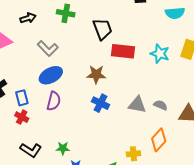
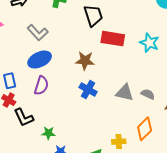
black L-shape: (31, 150) -> (24, 118), moved, turned 30

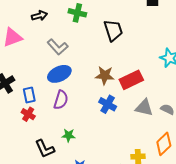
red rectangle: (113, 39) -> (131, 80), moved, turned -35
black L-shape: (24, 118) -> (45, 149), moved
green star: (48, 133) -> (68, 135), moved

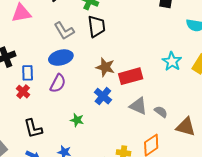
black trapezoid: (113, 30) -> (97, 26), moved
green star: (68, 135) -> (77, 120), moved

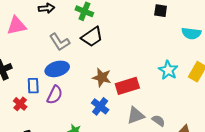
black trapezoid: (97, 26) -> (92, 37), turned 65
blue rectangle: (28, 73) -> (33, 86), moved
gray triangle: (138, 106) -> (136, 115), turned -42

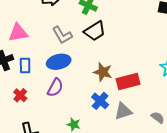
pink triangle: (16, 26) -> (18, 33), moved
blue rectangle: (33, 86) -> (25, 66), moved
gray triangle: (136, 115) -> (123, 111), moved

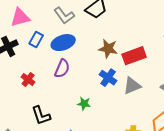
blue rectangle: (25, 66) -> (36, 39), moved, turned 35

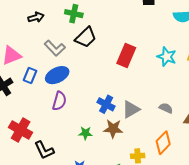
brown star: (108, 49) -> (113, 129), moved
red rectangle: (134, 56) -> (126, 56), moved, turned -40
red cross: (28, 79) -> (21, 130), moved, size x1.6

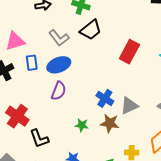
blue rectangle: (30, 75) -> (32, 63), turned -35

